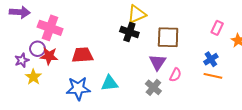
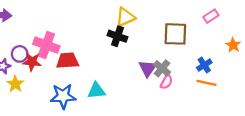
pink cross: (50, 28) -> (46, 45), moved
pink rectangle: (217, 28) -> (211, 16), moved, turned 32
brown square: (168, 37) -> (175, 34), moved
gray cross: (153, 87) -> (162, 68), moved

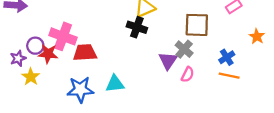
gray cross: (162, 68) -> (184, 49), moved

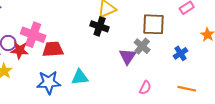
pink semicircle: (188, 75) -> (145, 88), moved
orange line: (229, 76) -> (187, 89), moved

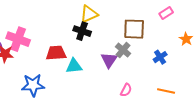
red trapezoid: (53, 49) -> (56, 53), moved
cyan triangle: (80, 77) -> (74, 66), moved

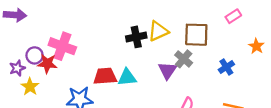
yellow triangle: (89, 14) -> (158, 31), moved
black cross: (82, 31) -> (136, 37), turned -30
red trapezoid: (56, 53) -> (105, 76), moved

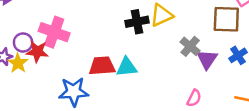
brown square: (196, 35) -> (226, 19), moved
purple triangle: (167, 70) -> (207, 59), moved
yellow star: (30, 87) -> (18, 63), moved

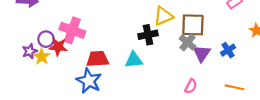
brown square: (226, 19) -> (193, 25), moved
black cross: (137, 22) -> (148, 35), moved
red trapezoid: (102, 66) -> (98, 59), moved
blue star: (74, 92) -> (89, 81), turned 30

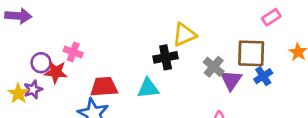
brown square: (193, 25) -> (251, 53), moved
pink cross: (72, 30) -> (73, 52), size x0.6
purple star: (30, 51) -> (33, 89), moved
yellow star: (42, 57) -> (18, 93), moved

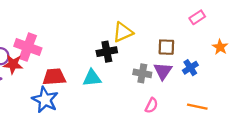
pink cross: (73, 52) -> (28, 47), size x1.6
brown square: (251, 53) -> (166, 47), moved, size x0.7
gray cross: (214, 67) -> (142, 73), moved, turned -30

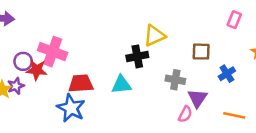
pink rectangle: (197, 17) -> (234, 20), turned -35
purple triangle: (163, 71) -> (197, 98), moved

